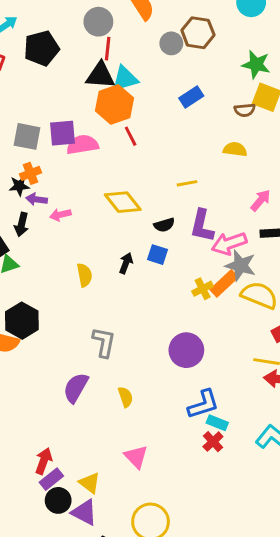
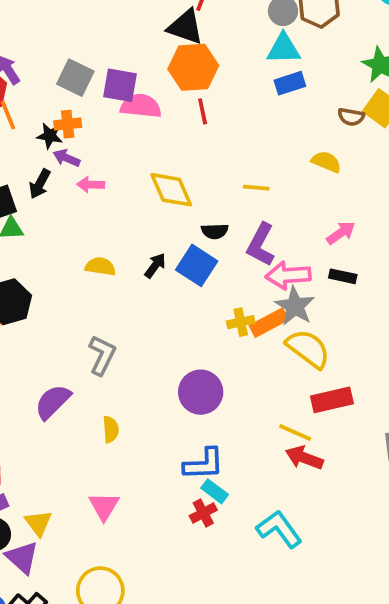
cyan triangle: (125, 79) -> (283, 49), moved
blue square: (157, 255) -> (197, 265), size x1.5
yellow semicircle: (84, 275) -> (100, 266), turned -85

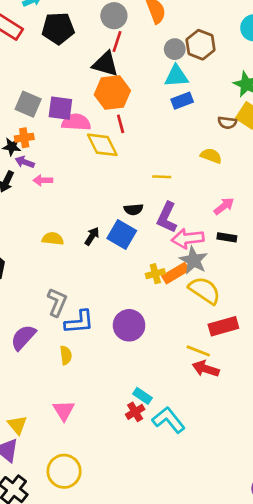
yellow diamond: (171, 190) -> (102, 145), moved
blue L-shape: (204, 464) -> (79, 322), moved
cyan L-shape: (279, 529) -> (169, 420), moved

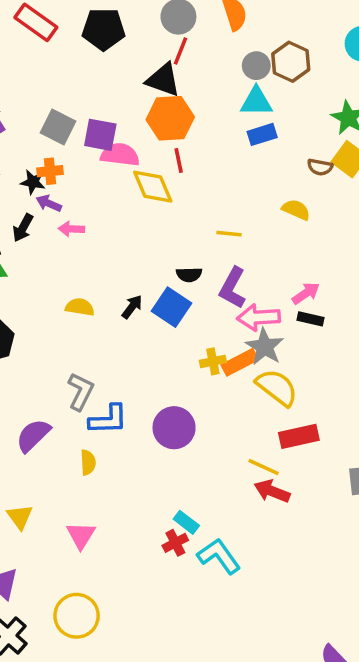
pink arrow: (224, 206) -> (306, 293), moved
yellow triangle: (17, 425) -> (20, 517), moved

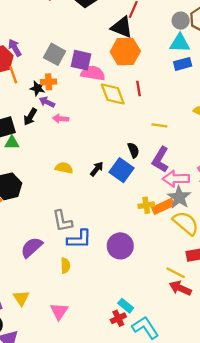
red line: (179, 160) -> (138, 88), moved
black semicircle: (189, 275) -> (133, 150), turned -112
gray L-shape: (81, 392) -> (62, 221), turned 140

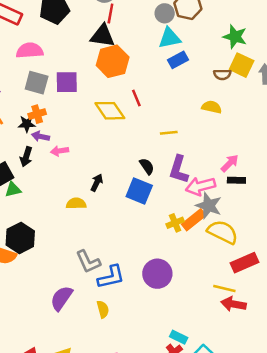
pink semicircle: (93, 73) -> (30, 51), moved
black arrow: (97, 169) -> (97, 183), moved

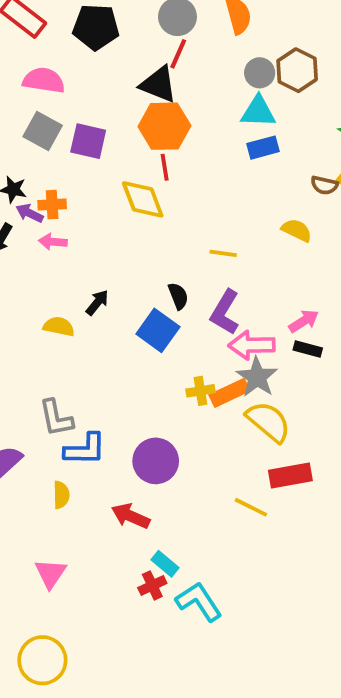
red line: (136, 98) -> (165, 167), moved
orange cross: (37, 114) -> (52, 205), moved
red arrow: (233, 304) -> (131, 516), moved

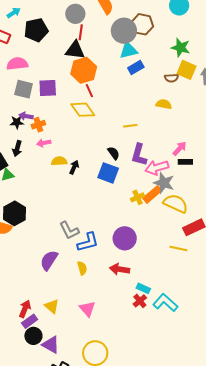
gray circle: (260, 73) -> (124, 31), size x1.6
purple arrow: (29, 213) -> (26, 116), moved
yellow semicircle: (59, 327) -> (59, 161), moved

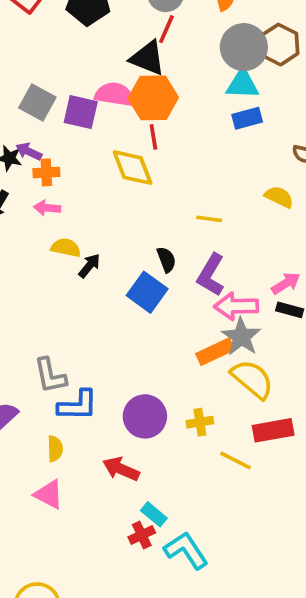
pink semicircle: (17, 64) -> (115, 94), moved
yellow cross: (137, 197) -> (200, 422), moved
pink triangle: (87, 309) -> (49, 494), moved, turned -36

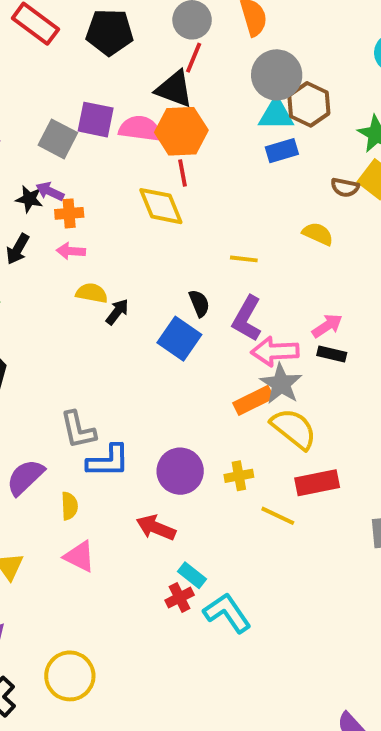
brown hexagon: (280, 45) -> (309, 104), moved
purple square: (81, 112) -> (96, 120), moved
yellow semicircle: (55, 449) -> (69, 506), moved

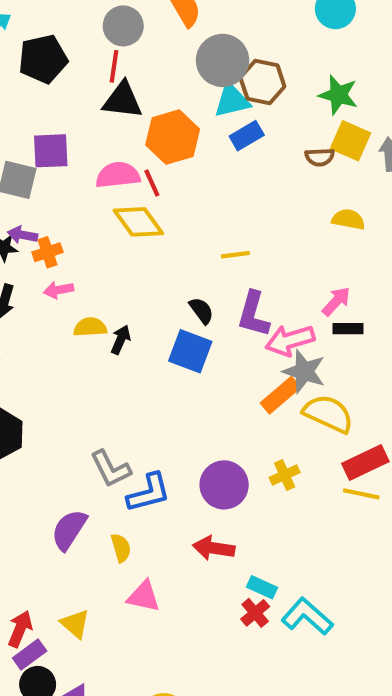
red line: (194, 58) -> (114, 66), moved
pink semicircle: (140, 129) -> (118, 175), moved
orange hexagon: (181, 131) -> (173, 137), moved
yellow semicircle: (318, 234) -> (348, 219), moved
yellow line: (278, 516) -> (361, 494), moved

